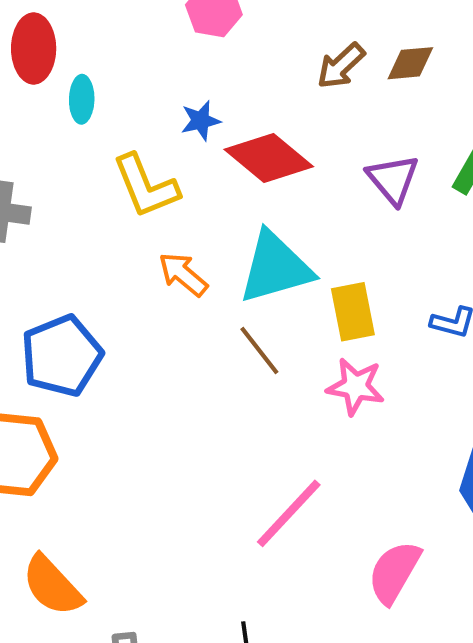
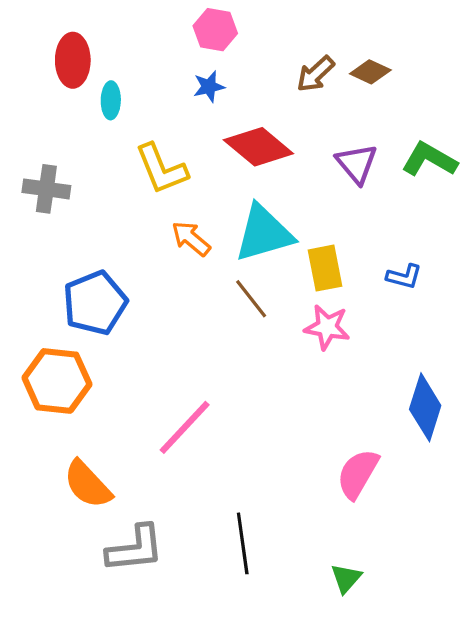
brown diamond: (410, 63) -> (370, 72), turned 30
blue star: (201, 121) -> (209, 87), moved
pink line: (289, 513) -> (185, 427), moved

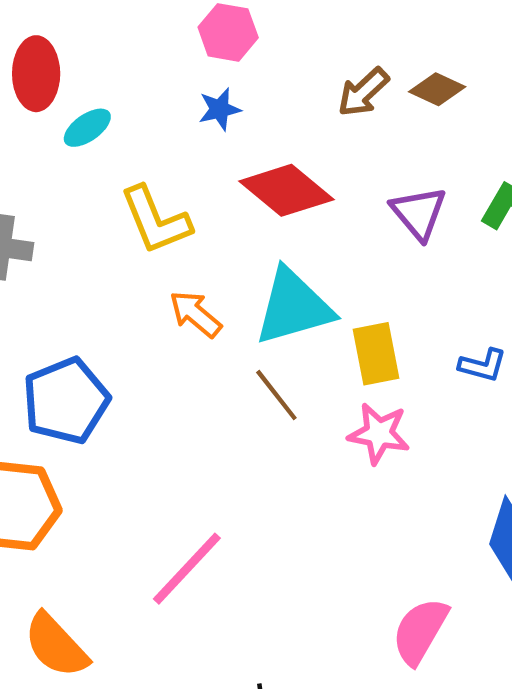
cyan ellipse: (111, 100) -> (87, 128), turned 54

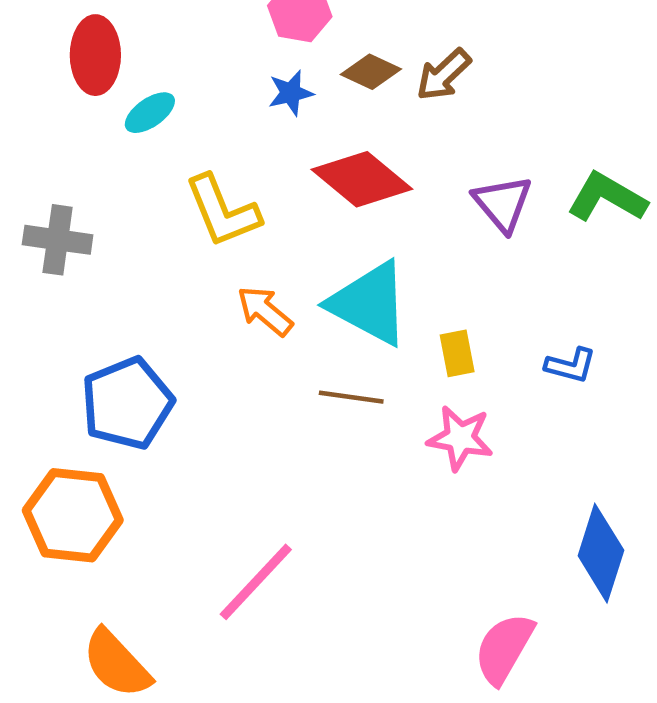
brown diamond: (437, 89) -> (371, 72), moved
cyan triangle: (294, 307) -> (369, 303), turned 44
yellow rectangle: (376, 354) -> (457, 353), size x0.7
brown line: (276, 395) -> (351, 397), turned -44

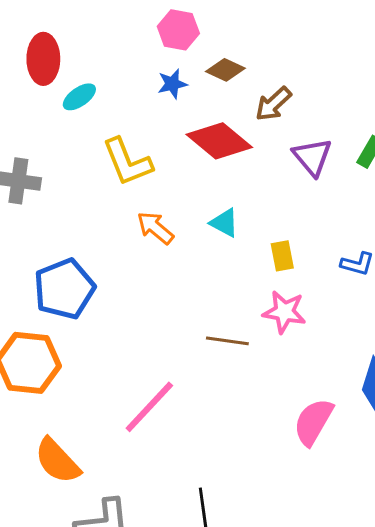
brown arrow: (444, 75) -> (273, 104), moved
cyan triangle: (369, 303) -> (224, 223), size x0.5
brown line: (351, 397) -> (227, 341), moved
pink semicircle: (504, 648) -> (313, 422), moved

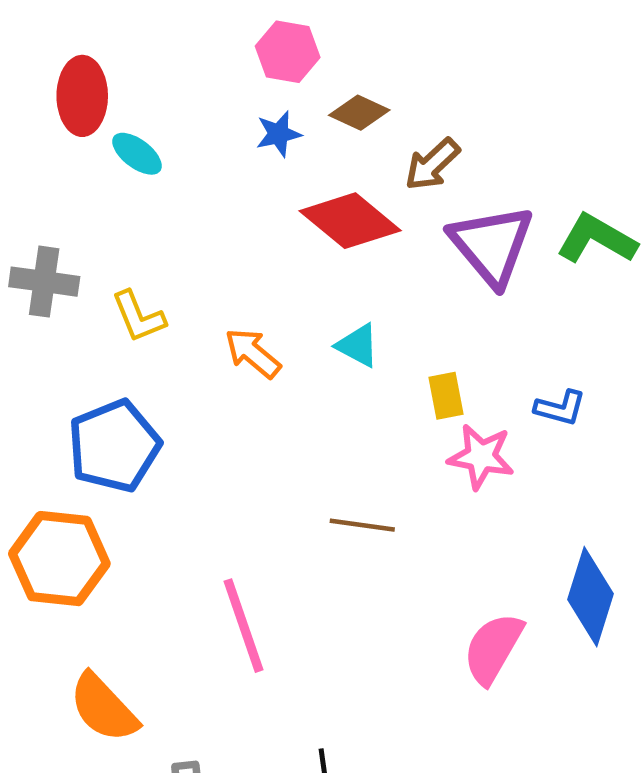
cyan ellipse: (79, 97) -> (137, 154), turned 72
purple triangle: (312, 157) -> (492, 245), size x1.4
yellow L-shape: (127, 162) -> (139, 317), moved, size x0.7
pink star: (284, 312) -> (481, 457), moved
pink line: (149, 407) -> (244, 626), turned -62

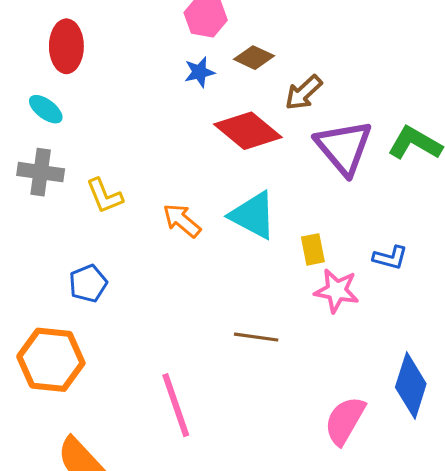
cyan ellipse: (137, 154) -> (46, 109), moved
cyan triangle: (358, 345) -> (253, 215), size x1.6
blue pentagon: (114, 446) -> (88, 283), size x0.6

